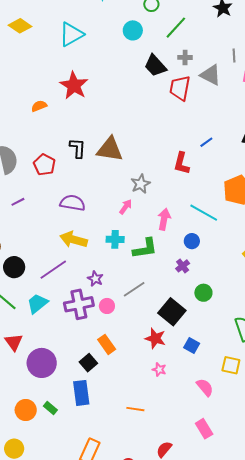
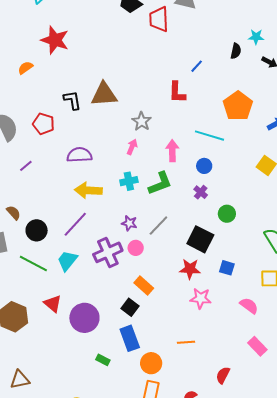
purple star: (95, 279) -> (129, 223), moved
pink star: (159, 369) -> (201, 298), size x1.5
orange circle: (26, 410) -> (151, 363), moved

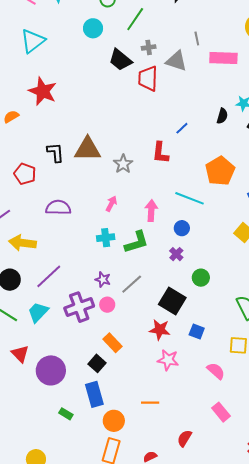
gray star: (142, 121) -> (123, 164), moved
yellow arrow: (88, 190) -> (23, 243), moved

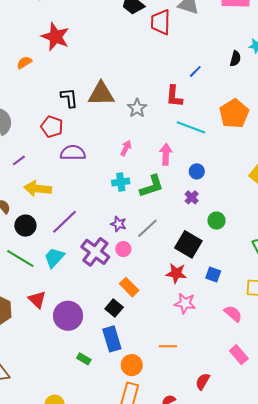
red pentagon: (25, 174) -> (52, 127), moved
cyan line: (189, 198) -> (191, 127), moved
purple cross: (79, 307) -> (95, 252), turned -32

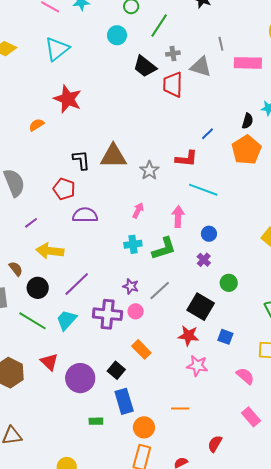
red L-shape: (174, 96) -> (186, 159), turned -90
orange pentagon: (234, 114) -> (246, 150), moved
purple cross: (95, 252) -> (108, 314), turned -32
black square: (114, 308) -> (116, 370), moved
green rectangle: (84, 359) -> (96, 421), turned -32

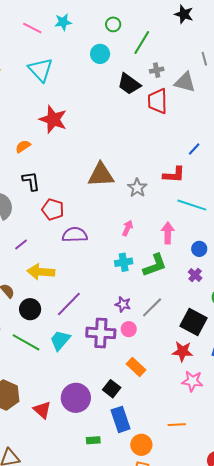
cyan triangle: (57, 49) -> (41, 70), turned -32
black L-shape: (81, 160) -> (31, 181), moved
red triangle: (49, 362) -> (42, 410), moved

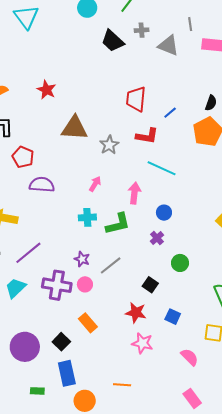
red trapezoid: (158, 101) -> (136, 99), moved
red star: (53, 119) -> (46, 90), moved, size x0.7
black square: (194, 322) -> (150, 285), size x0.6

